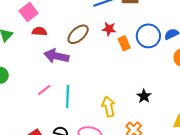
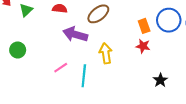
red star: (109, 29) -> (143, 46), moved
yellow arrow: (109, 106) -> (106, 53), moved

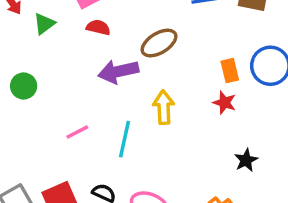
purple arrow: (75, 34) -> (118, 71), turned -35
pink line: (61, 68) -> (77, 132), moved

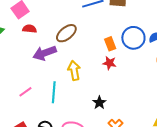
black star: (246, 160) -> (99, 103), moved

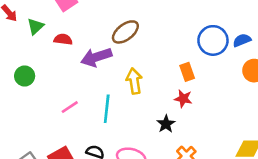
red semicircle: (30, 29) -> (63, 39), moved
orange rectangle: (110, 44) -> (187, 72), moved
red star: (109, 63) -> (183, 99), moved

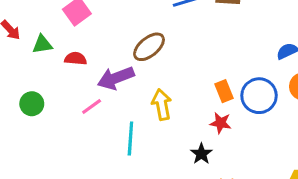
green triangle: (35, 26) -> (42, 44), turned 36
blue circle: (213, 40) -> (259, 96), moved
pink line: (70, 107) -> (92, 106), moved

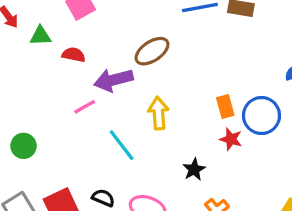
green circle: (32, 104) -> (24, 146), moved
red star: (221, 123) -> (231, 139), moved
cyan line: (130, 139) -> (122, 145), turned -48

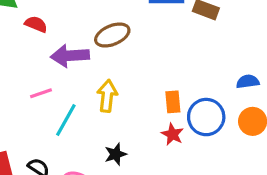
pink line: (85, 107) -> (41, 93), moved
cyan line: (122, 145) -> (66, 120), turned 56
black star: (194, 169) -> (116, 154), moved

